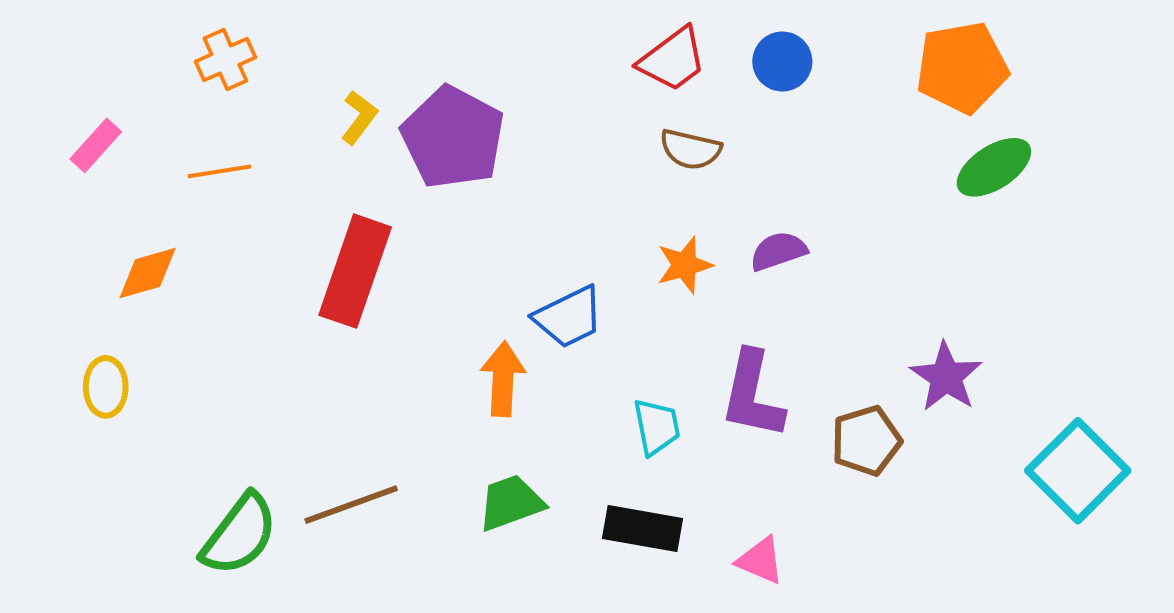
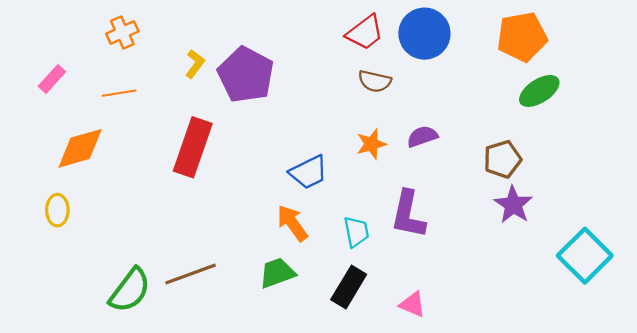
blue circle: (782, 61) -> (424, 34), size x1.6
orange diamond: (148, 273) -> (80, 148), size x1.4
orange arrow: (503, 379) -> (292, 223), moved, turned -39
brown pentagon: (866, 441) -> (502, 159), moved
black rectangle: (643, 529) -> (349, 287), turned -69

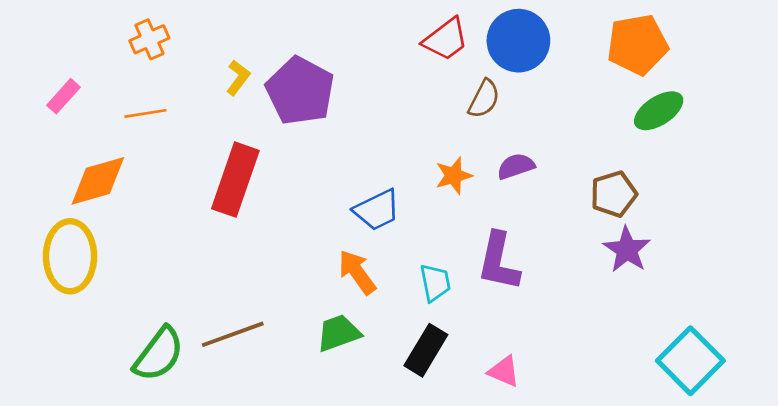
brown semicircle: (375, 81) -> (484, 99), moved, turned -76
yellow ellipse: (57, 210) -> (70, 256), size x1.8
cyan square: (585, 256) -> (690, 361), moved

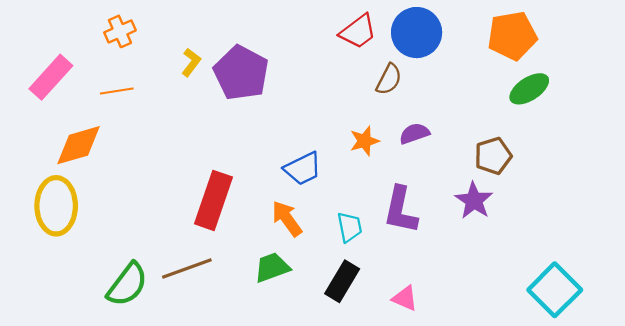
pink rectangle: (63, 96) -> (51, 77), size x1.6
red rectangle: (235, 180) -> (213, 200), moved
purple star: (627, 250) -> (474, 200), moved

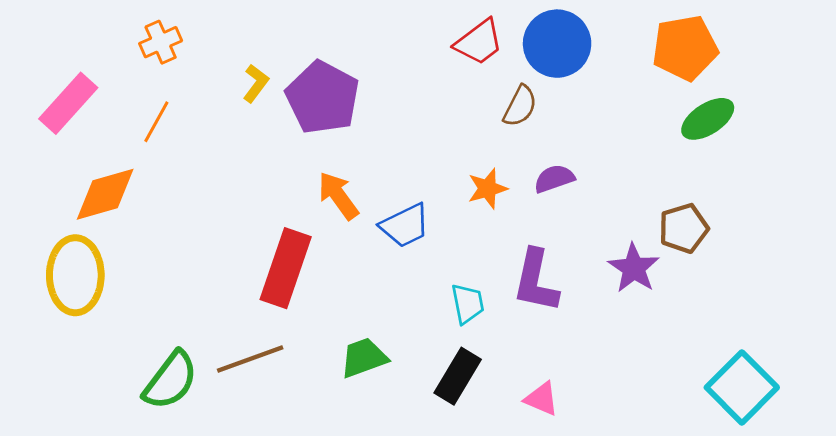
orange line: (117, 91) -> (156, 122), turned -52
brown pentagon: (493, 156) -> (684, 228), moved
orange arrow: (287, 219) -> (338, 196), moved

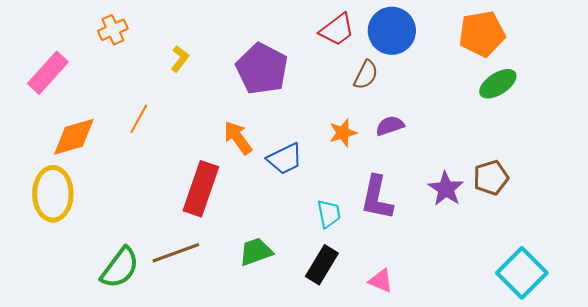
purple pentagon: (323, 98) -> (262, 69), moved
orange line: (156, 122) -> (139, 119), moved
brown pentagon: (684, 228) -> (491, 178), moved

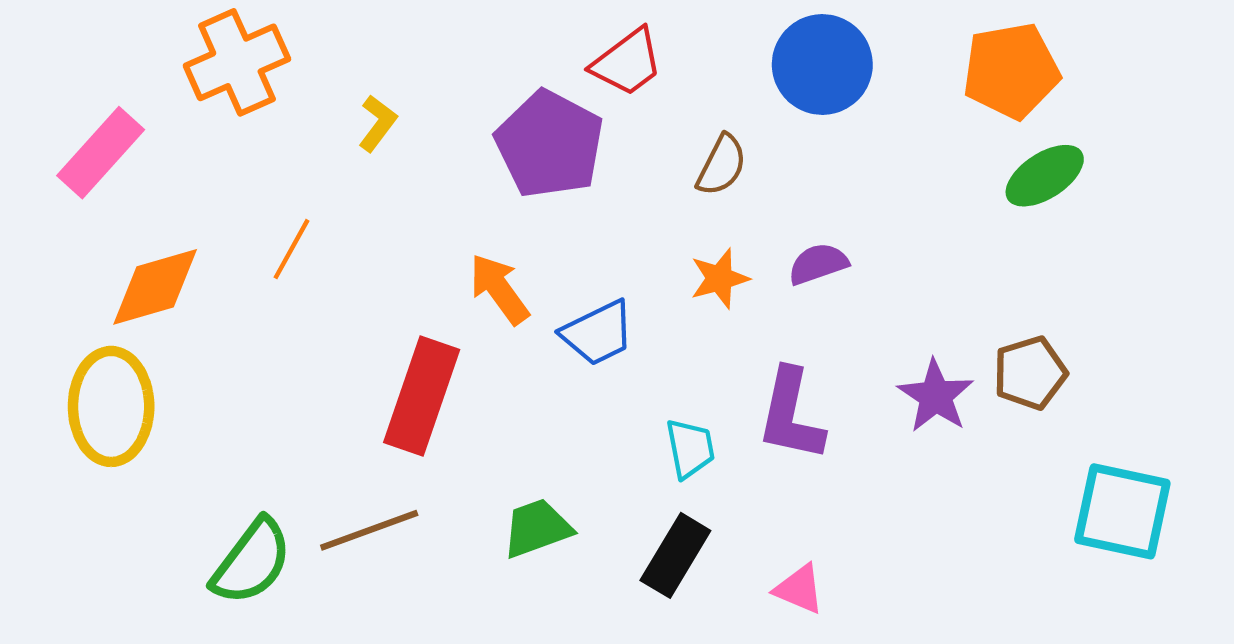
orange cross: (113, 30) -> (237, 62), size x1.6
red trapezoid: (337, 30) -> (627, 62), moved
brown semicircle: (366, 75) -> (722, 165), moved
cyan square: (522, 273) -> (1122, 511), moved, turned -33

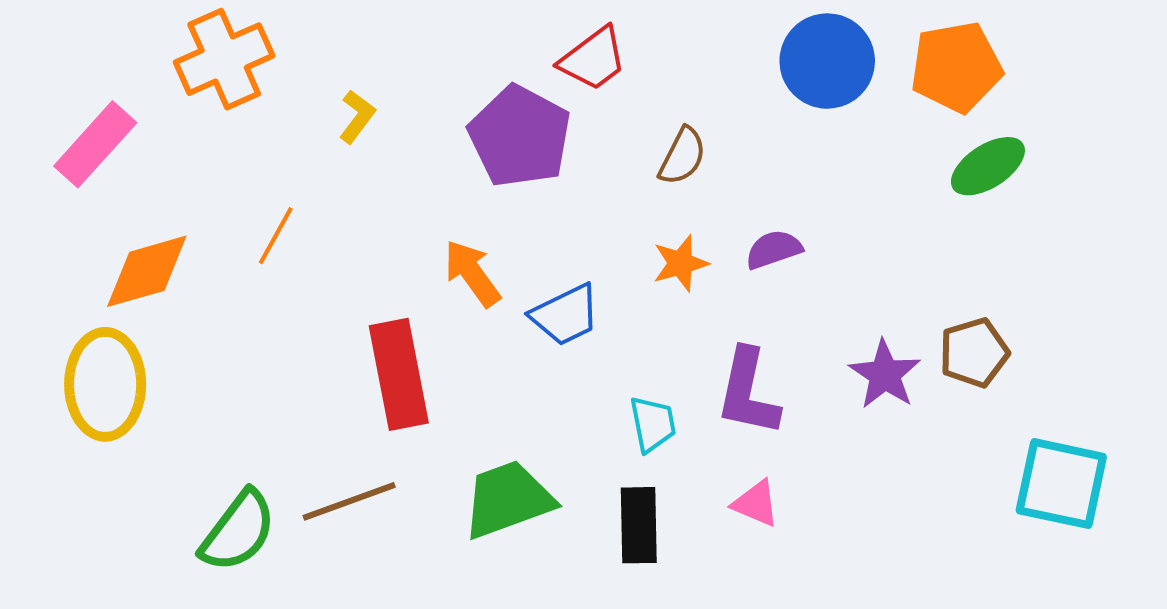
blue circle: (822, 64) -> (827, 61), moved
red rectangle: (422, 396) -> (399, 374), turned -30
green trapezoid: (537, 528) -> (508, 499), size x1.4
black rectangle: (675, 555) -> (639, 525), turned -32
pink triangle: (799, 589) -> (756, 503), moved

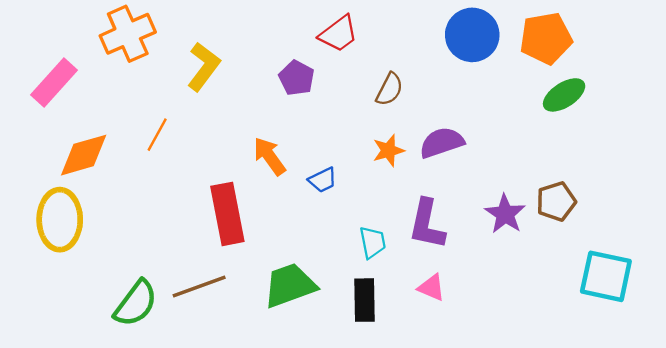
yellow L-shape: (357, 117) -> (204, 67), size x1.6
purple pentagon: (520, 136) -> (297, 78), size x0.6
purple semicircle: (774, 249) -> (442, 143), size x1.4
blue trapezoid: (565, 315) -> (323, 180), size x0.7

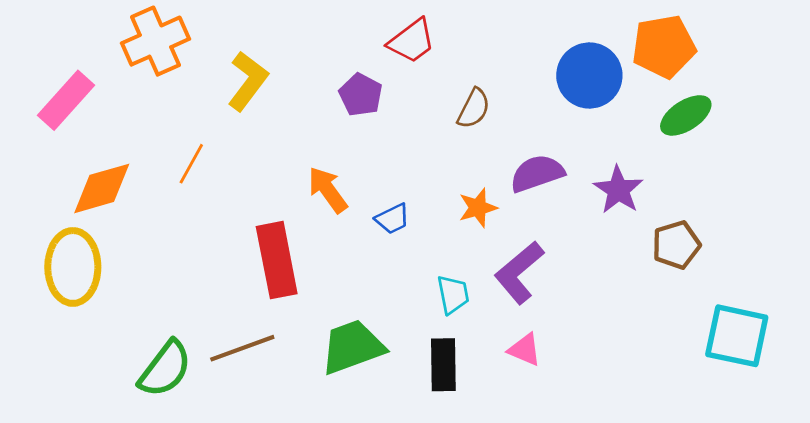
blue circle: (472, 35) -> (589, 75), moved
orange star: (388, 150) -> (478, 208), moved
purple star: (505, 214) -> (618, 190), moved
purple L-shape: (427, 224) -> (519, 272), turned 38

